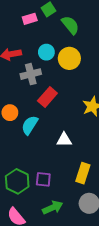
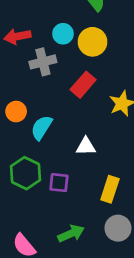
red rectangle: (47, 97) -> (83, 85), moved
purple square: (43, 179) -> (59, 183), moved
green hexagon: (17, 181) -> (25, 173), moved

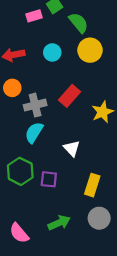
yellow circle: (92, 42) -> (90, 50), moved
gray cross: (43, 62) -> (35, 105), moved
orange circle: (16, 112) -> (12, 88), moved
white triangle: (86, 146) -> (72, 148), turned 48

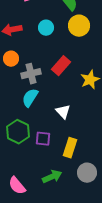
yellow rectangle: (92, 185) -> (70, 148), moved

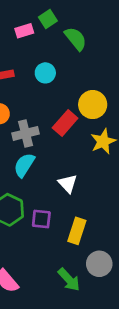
yellow circle: (79, 26) -> (93, 105), moved
green arrow: (52, 177) -> (69, 280), moved, turned 72

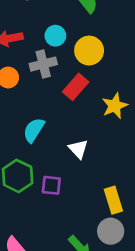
yellow circle: (93, 105) -> (89, 51), moved
gray cross: (26, 133) -> (43, 64), moved
yellow rectangle: (77, 231) -> (113, 200), moved, turned -35

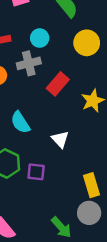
yellow circle: (89, 51) -> (87, 43), moved
cyan semicircle: (34, 130) -> (20, 122), turned -65

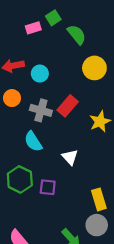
cyan circle: (40, 38) -> (40, 74), moved
gray cross: (29, 63) -> (41, 110), moved, turned 30

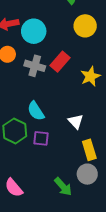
cyan circle: (40, 74) -> (34, 31), size x1.5
cyan semicircle: (33, 142) -> (36, 111), moved
white triangle: (70, 157) -> (76, 122), moved

